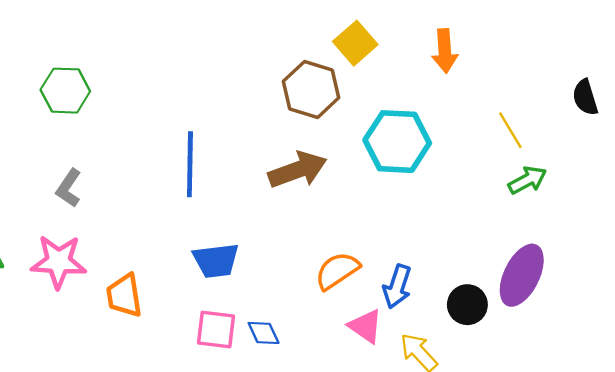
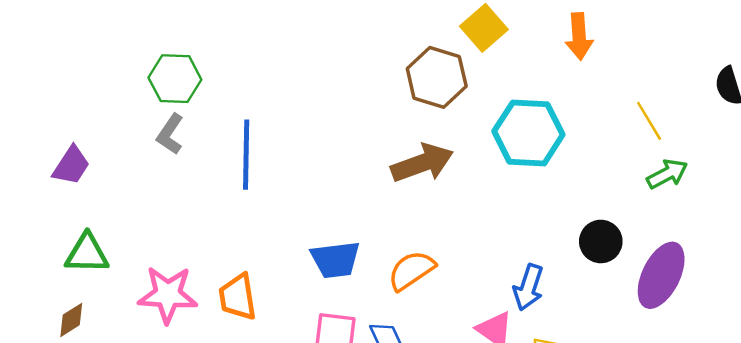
blue line: (190, 164) -> (246, 155), moved
gray L-shape: (69, 188) -> (170, 134), moved
pink star: (59, 262) -> (168, 295), moved
orange semicircle: (337, 271) -> (411, 270), moved
black circle: (467, 305) -> (601, 241), moved

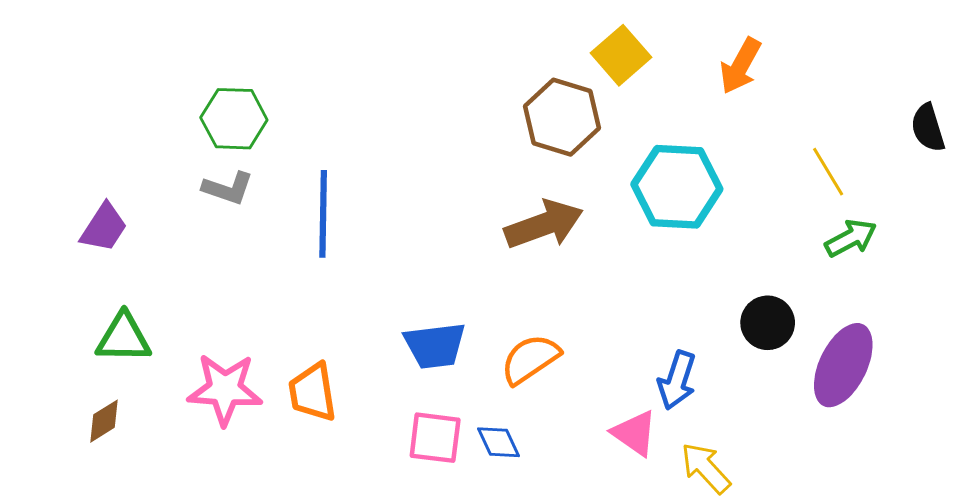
orange arrow: (579, 36) -> (740, 66), turned 33
gray L-shape: (170, 134) -> (228, 188), turned -105

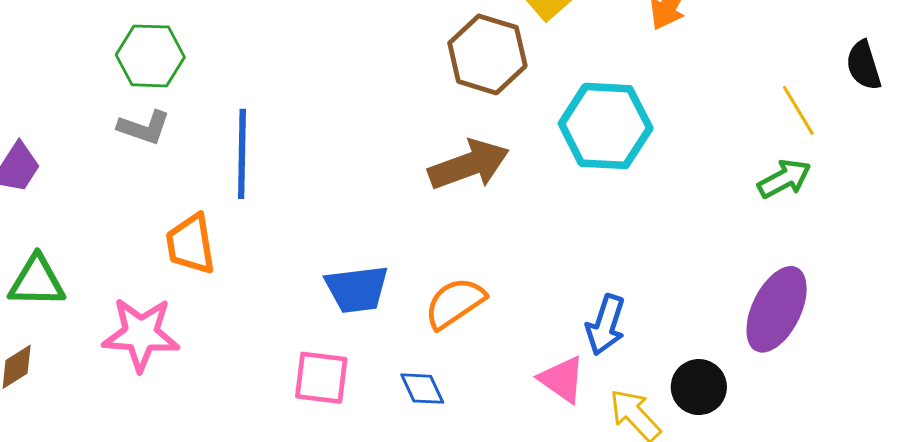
yellow line: (828, 172) -> (798, 110), moved
black circle: (768, 323) -> (699, 387), moved
orange trapezoid: (313, 392) -> (191, 244), moved
pink square: (435, 438) -> (321, 378), moved

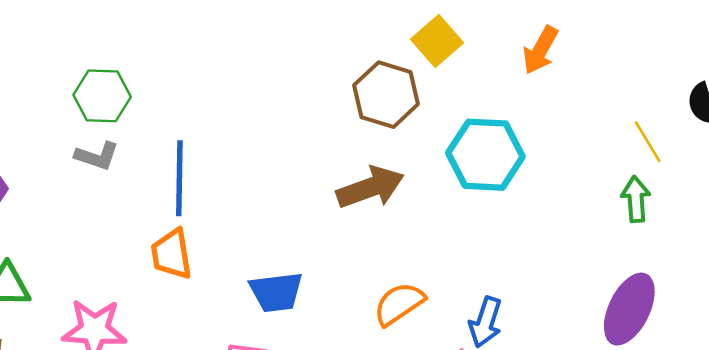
green arrow: (784, 179) -> (636, 199), turned -66
orange trapezoid: (191, 244) -> (172, 254), moved
orange semicircle: (455, 303) -> (399, 304), moved

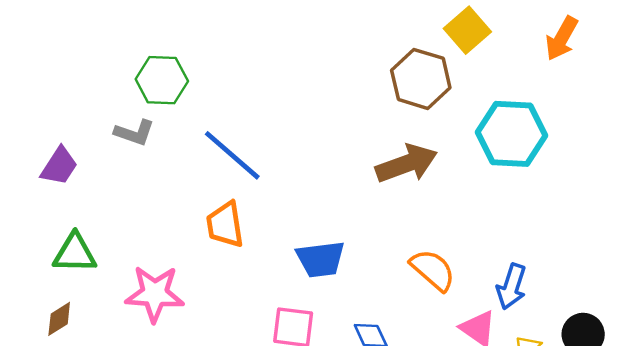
gray L-shape: (97, 156) -> (134, 133), moved
blue line: (179, 178) -> (232, 155), turned -50
orange semicircle: (399, 304) -> (433, 270), turned 75

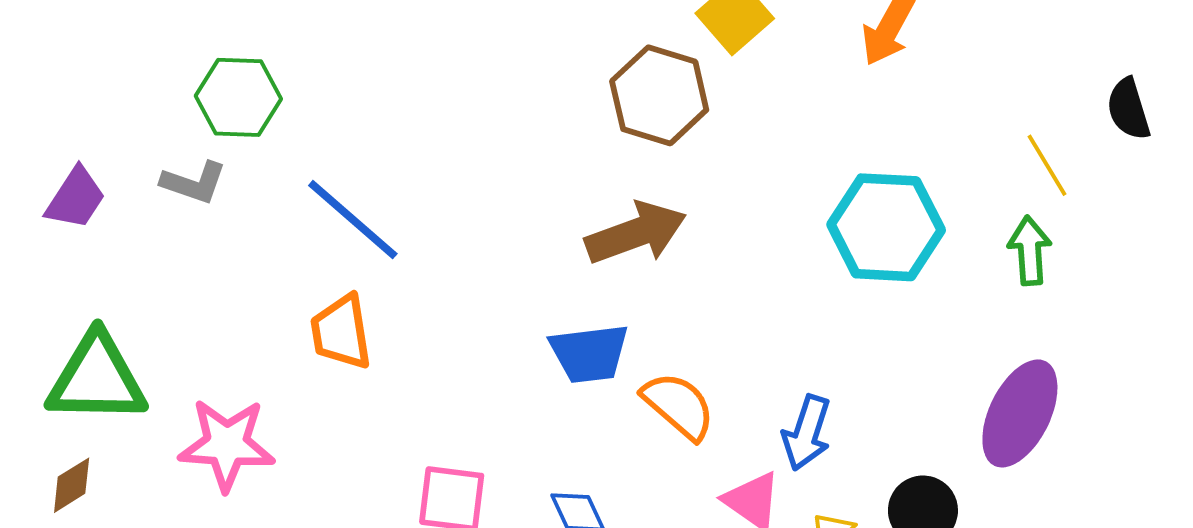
cyan hexagon: (511, 134) -> (886, 227), moved
purple trapezoid: (59, 166) -> (75, 198), moved
green triangle: (75, 253) -> (97, 379), size x1.4
blue trapezoid: (321, 259) -> (589, 353), moved

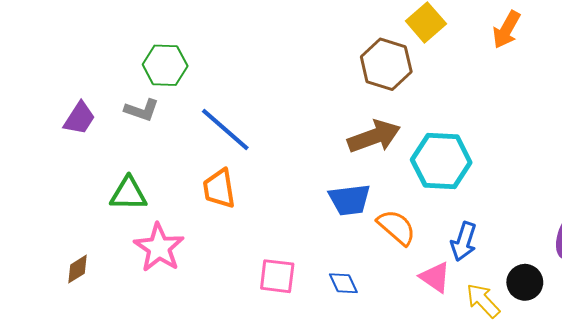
cyan hexagon: (886, 227) -> (441, 161), moved
green triangle: (97, 379) -> (128, 194), moved, size x0.7
pink star: (227, 444) -> (159, 248), turned 30

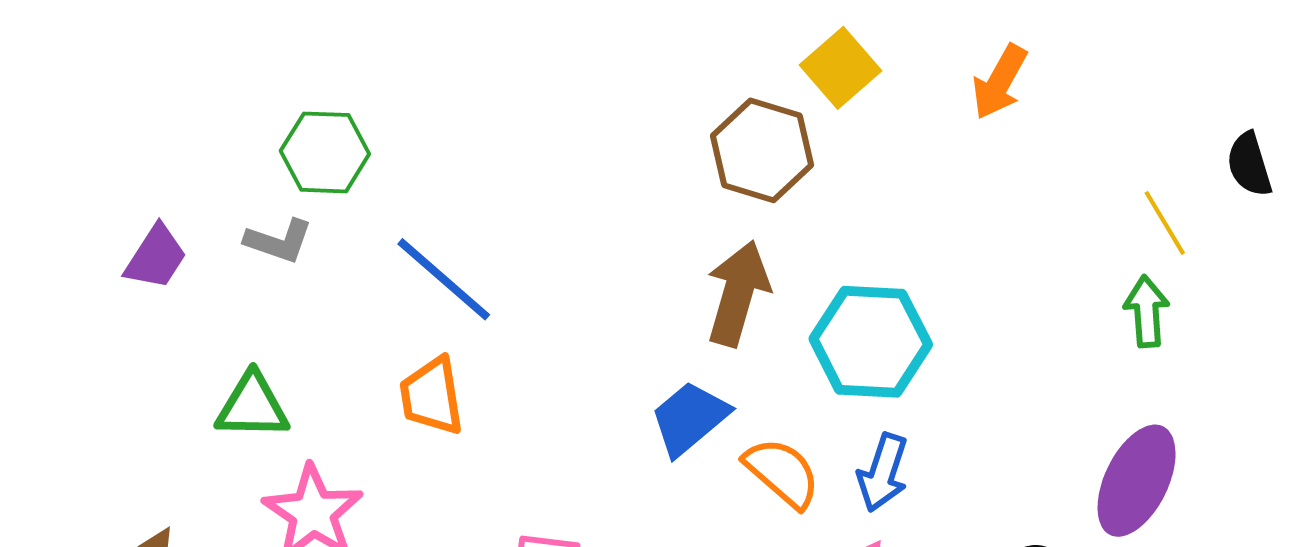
brown arrow: (374, 137) -> (738, 293), turned -54
blue trapezoid: (350, 200) -> (689, 418), turned 147
blue arrow: (464, 242) -> (883, 473), moved

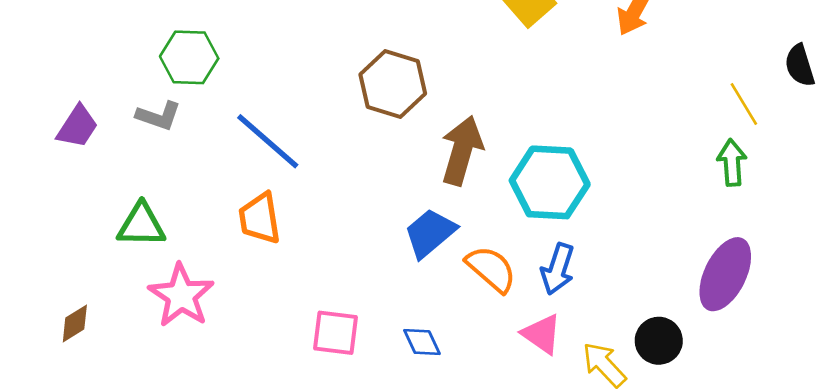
brown hexagon: (762, 150) -> (393, 84), moved

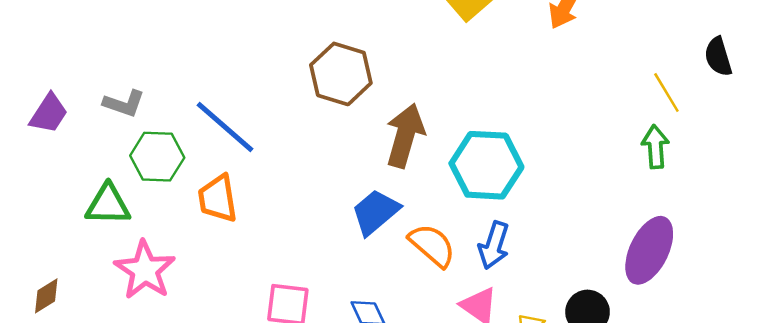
green hexagon: (189, 57) -> (157, 157), moved

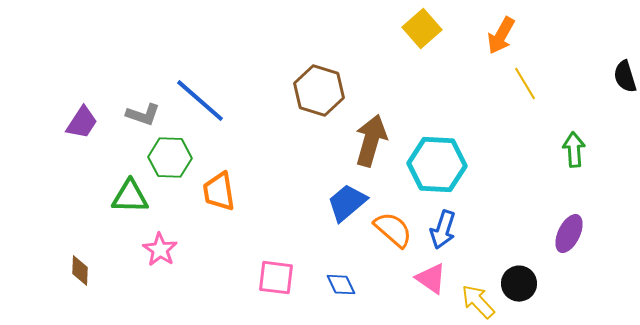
yellow line: (666, 92) -> (525, 84), moved
blue line: (225, 127) -> (200, 101), moved
purple ellipse: (649, 250) -> (569, 234), size x0.7
pink star: (145, 270) -> (160, 250), size x0.7
brown diamond: (46, 296) -> (80, 271), turned -56

